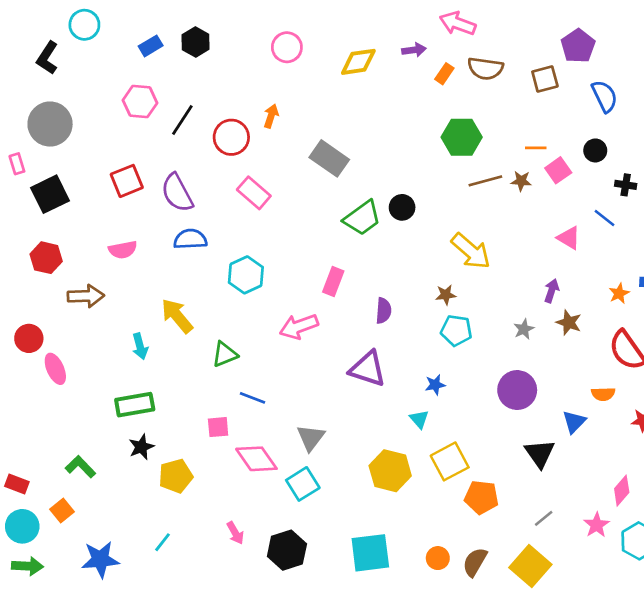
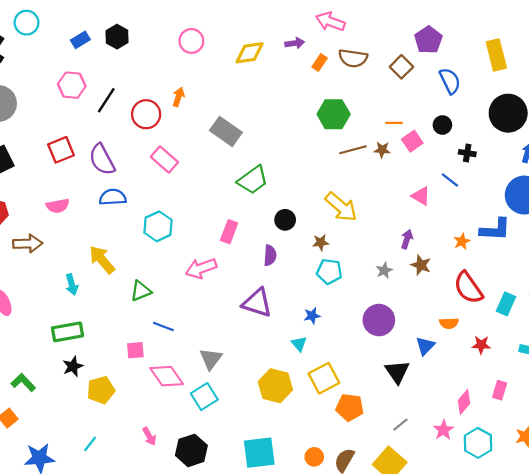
brown square: (545, 79) -> (401, 67), turned -30
black circle: (402, 207) -> (285, 220), moved

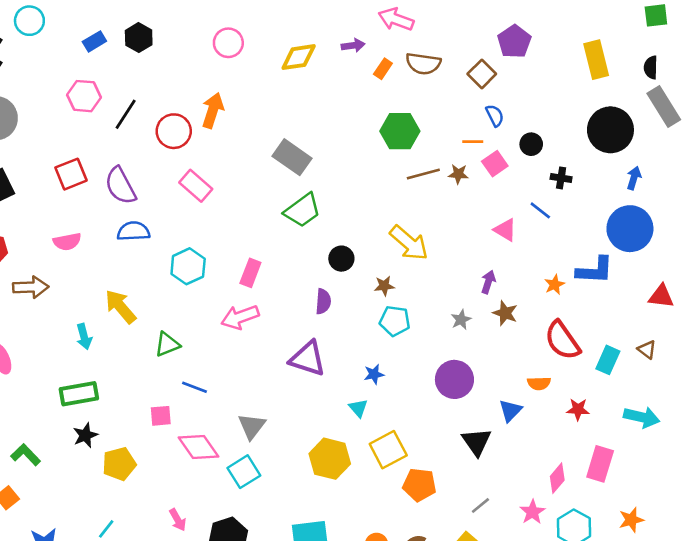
blue semicircle: (450, 81) -> (495, 116), moved, size x0.7
orange arrow: (178, 97) -> (213, 110), size x1.5
gray rectangle: (226, 131) -> (292, 157), moved
pink rectangle: (229, 232) -> (250, 273), moved
pink rectangle: (500, 390) -> (600, 464), size x1.5

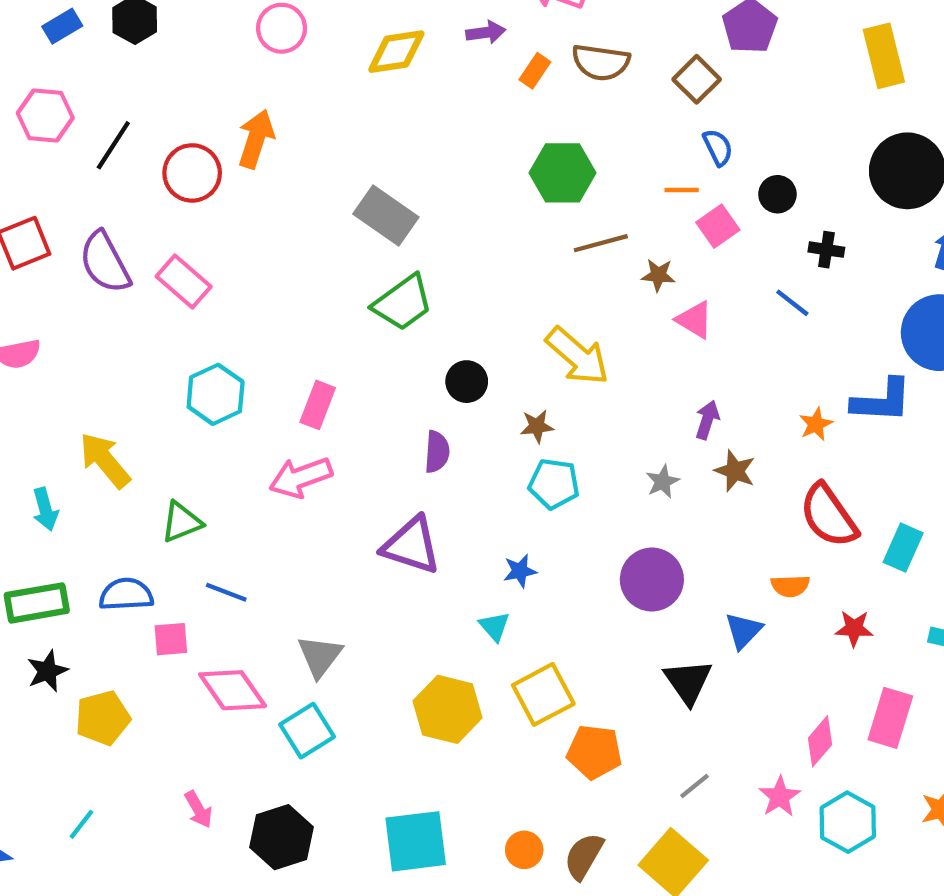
brown star: (458, 174) -> (658, 275), moved
pink rectangle: (196, 186) -> (184, 282), moved
pink triangle: (505, 230) -> (694, 320), moved
blue semicircle: (133, 231) -> (126, 594), moved

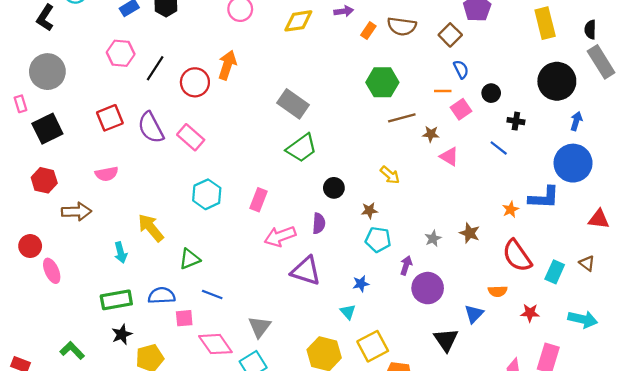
yellow arrow: (577, 356) -> (390, 175), size x0.6
purple arrow: (707, 420) -> (406, 265), moved
pink arrow: (301, 477) -> (280, 236), moved

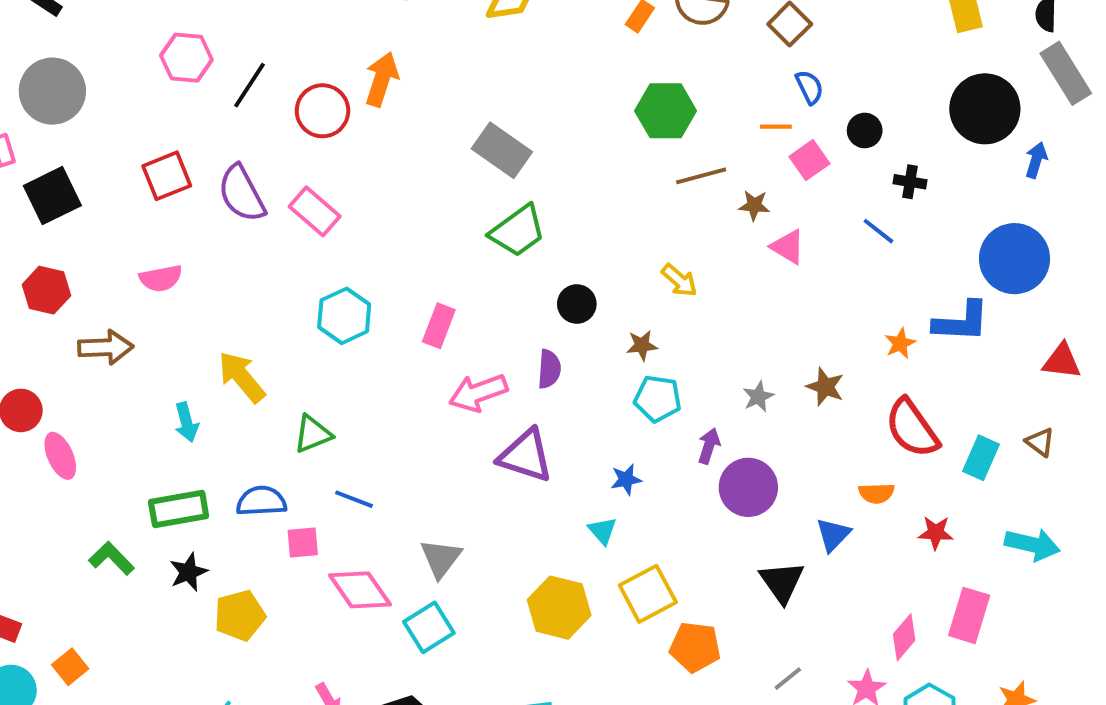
blue arrow: (576, 121) -> (1036, 160), moved
green L-shape: (72, 351) -> (112, 558), moved

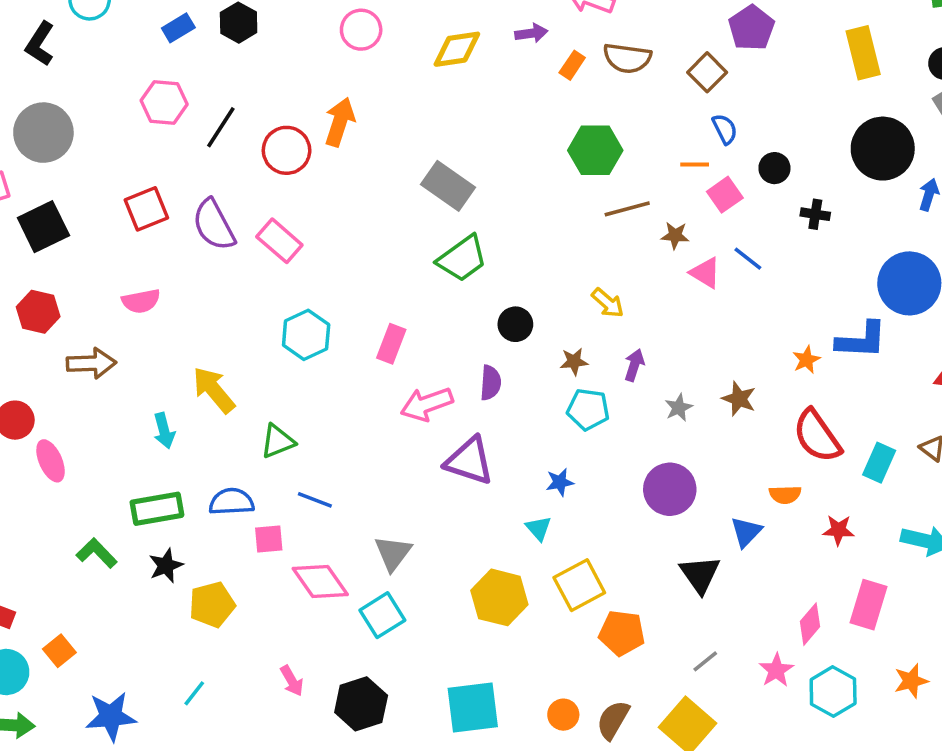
blue line: (878, 231) -> (748, 259), moved
purple arrow: (709, 446) -> (634, 365), moved

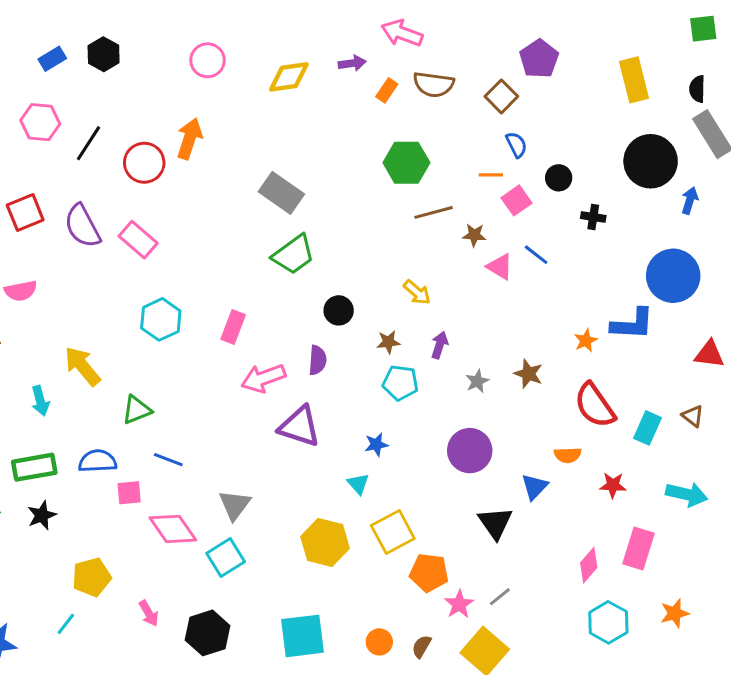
yellow pentagon: (212, 605) -> (91, 577), moved
pink star: (776, 670) -> (459, 604), moved
brown semicircle: (613, 720) -> (421, 646), size x0.7

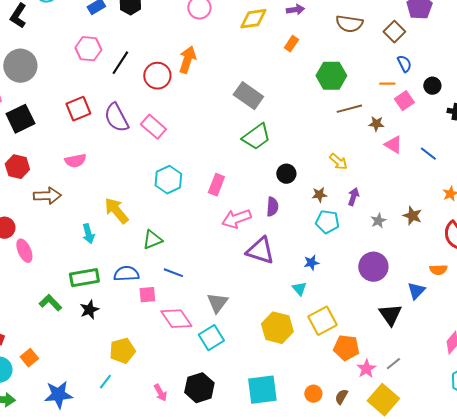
orange rectangle: (387, 90) -> (291, 44), moved
blue line: (536, 255) -> (428, 154), moved
pink arrow: (149, 613) -> (160, 393), moved

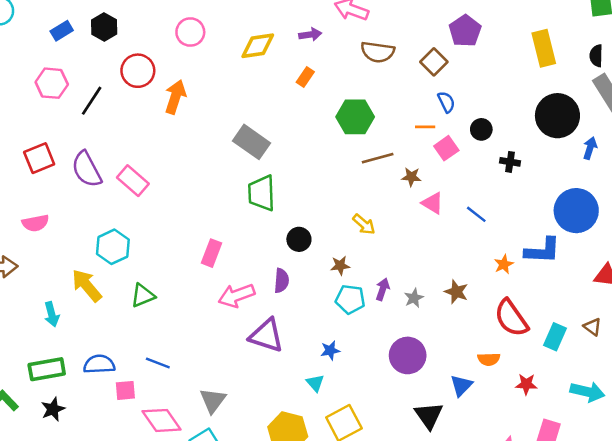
red circle: (157, 76) -> (138, 71), moved
green trapezoid: (256, 137) -> (261, 193), turned 124
cyan hexagon: (168, 180) -> (113, 247), moved
purple arrow: (353, 197) -> (383, 289), moved
green triangle: (152, 240) -> (143, 296), moved

